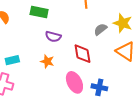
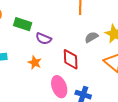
green rectangle: (39, 12) -> (23, 24), moved

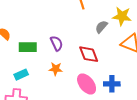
green rectangle: (23, 24) -> (28, 47), moved
purple semicircle: (44, 39) -> (57, 43), turned -119

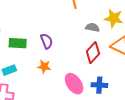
gray semicircle: (101, 27) -> (92, 27), turned 56
red diamond: (89, 54) -> (93, 53), moved, turned 60

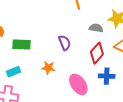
purple semicircle: (47, 41) -> (65, 43), moved
blue cross: (99, 85) -> (107, 76), moved

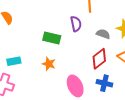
purple semicircle: (65, 43) -> (76, 24), moved
green rectangle: (22, 45) -> (52, 38), moved

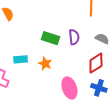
purple semicircle: (76, 24) -> (74, 37), moved
cyan rectangle: (14, 61) -> (21, 59), moved

